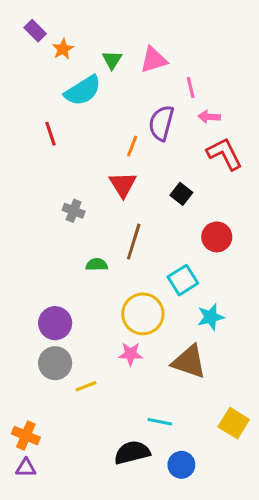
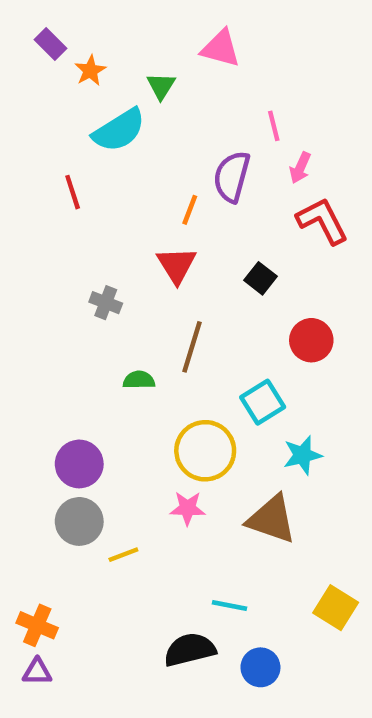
pink triangle: (154, 60) -> (221, 48), moved, turned 32
pink arrow: (209, 117) -> (300, 168), turned -70

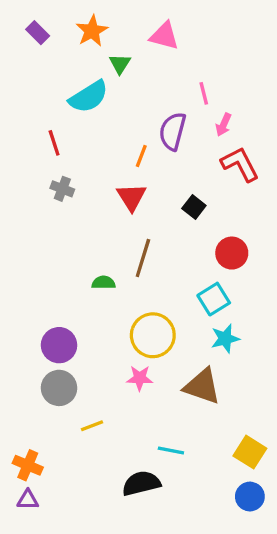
orange star: (90, 71) -> (92, 31), moved, size x1.4
gray cross: (106, 303) -> (62, 189), moved
cyan square: (263, 402) -> (214, 299), moved
yellow line: (123, 555) -> (92, 426), moved
blue circle: (260, 667) -> (250, 497), moved

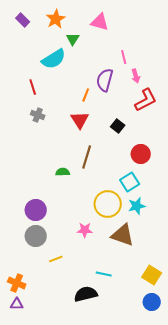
pink arrow: (224, 125) -> (136, 76), turned -40
red L-shape: (240, 164) -> (146, 100), turned 90
yellow circle: (153, 335) -> (108, 204), moved

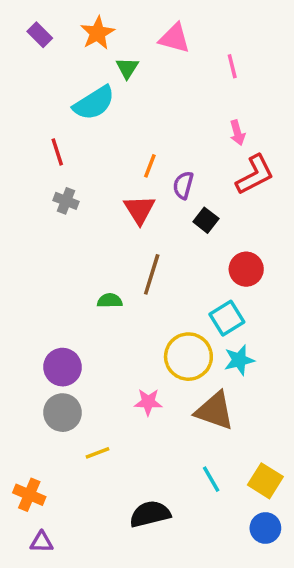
pink line: (124, 57) -> (232, 66), moved
purple semicircle: (105, 80) -> (183, 185), moved, size x0.7
cyan line: (104, 274) -> (211, 479), moved, turned 49
purple triangle: (17, 304) -> (42, 542), moved

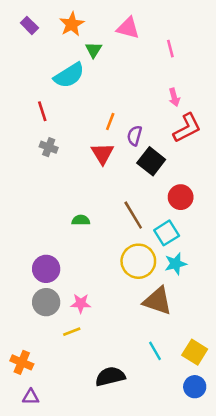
black square: (206, 220) -> (151, 161), size x1.5
brown line: (152, 274) -> (133, 215), moved, turned -48
pink star: (148, 402) -> (81, 303), moved

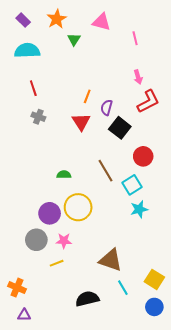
cyan semicircle: (69, 75) -> (27, 51), moved, turned -150
yellow circle: (138, 261) -> (78, 207), moved
purple circle: (46, 269) -> (50, 213), moved
brown triangle: (158, 301) -> (111, 260), moved
cyan line: (155, 351) -> (123, 288), moved

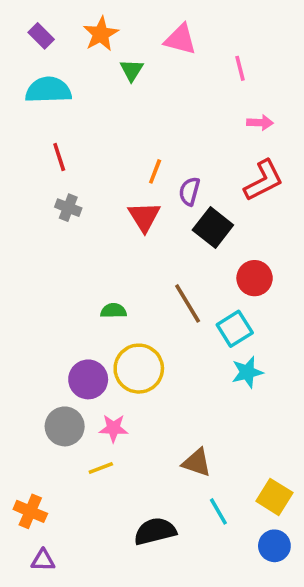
pink arrow: (138, 77) -> (260, 123), moved, turned -72
brown triangle: (111, 260) -> (197, 463), size x0.7

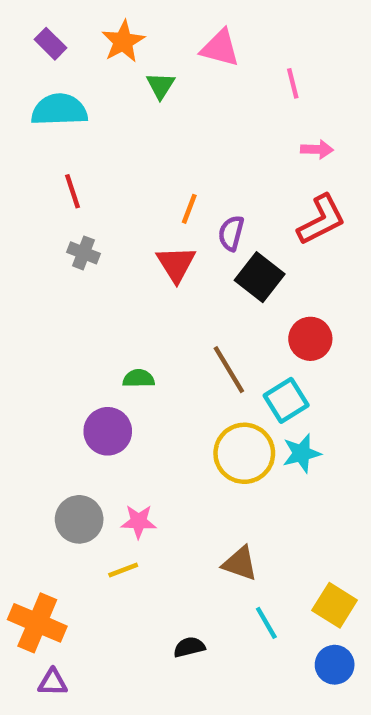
yellow circle: (139, 369) -> (244, 453), moved
purple circle: (88, 379) -> (108, 431), moved
orange cross: (30, 511) -> (37, 623), size x1.4
black semicircle: (155, 531) -> (189, 647), size x0.6

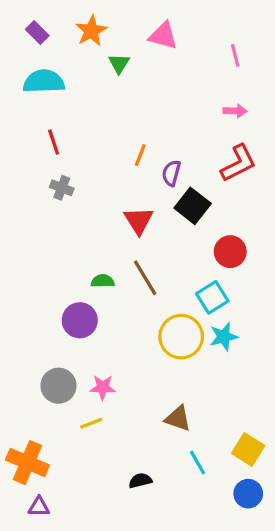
pink line: (293, 83) -> (235, 55), moved
red triangle: (176, 264) -> (139, 221), moved
brown line: (229, 370) -> (145, 278), moved

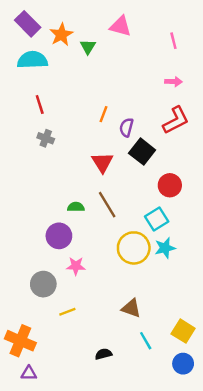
orange star: (91, 31) -> (61, 35), moved
purple rectangle: (37, 32) -> (28, 24), size x1.5
pink star: (103, 387) -> (76, 266), moved

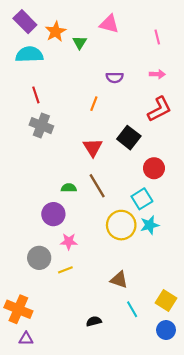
purple semicircle: (126, 127) -> (115, 77), moved, turned -105
gray cross: (46, 138) -> (41, 126), size x1.5
yellow line: (67, 312) -> (65, 270), moved

